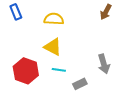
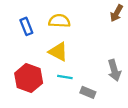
blue rectangle: (16, 12) -> (26, 26), moved
gray rectangle: (80, 84) -> (88, 92), turned 48

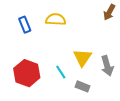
yellow triangle: (58, 52) -> (82, 58), moved, turned 36
cyan line: (65, 77) -> (61, 72), turned 48

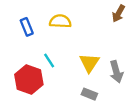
cyan line: (61, 72) -> (49, 60), moved

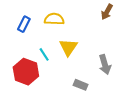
blue rectangle: (27, 27) -> (24, 24), turned 49
yellow triangle: (89, 63) -> (68, 47), moved

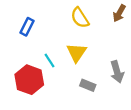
yellow semicircle: (54, 19) -> (80, 18), moved, turned -126
gray rectangle: (81, 85) -> (88, 85), moved

